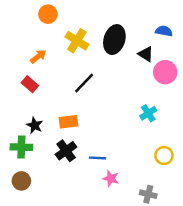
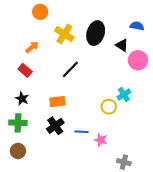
black star: (35, 125) -> (22, 99), moved
yellow circle: (164, 156) -> (109, 107), moved
pink star: (111, 178) -> (101, 140), moved

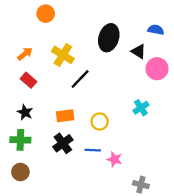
yellow cross: (64, 34) -> (63, 55), moved
orange arrow: (32, 47) -> (25, 54), moved
yellow circle: (109, 107) -> (100, 121), moved

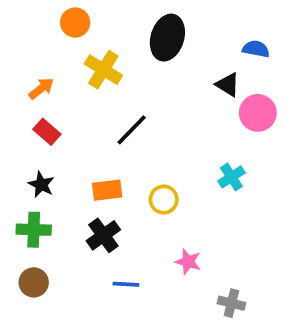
black ellipse: (109, 38) -> (167, 38), moved
yellow cross: (63, 55) -> (103, 70), moved
blue line: (93, 150) -> (126, 284), moved

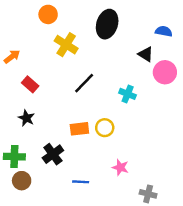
orange arrow: (41, 88) -> (12, 57), moved
cyan cross: (231, 177) -> (128, 94), moved, turned -35
orange rectangle: (107, 190) -> (79, 129), moved
green cross: (34, 230) -> (14, 157), moved
black cross: (103, 235) -> (53, 154), moved

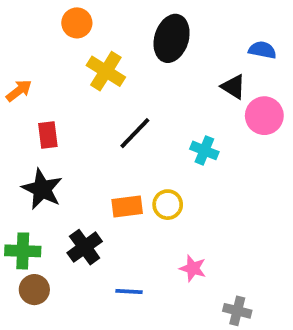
red rectangle: (30, 84) -> (48, 135), turned 42
black star: (26, 118) -> (42, 189), size x1.5

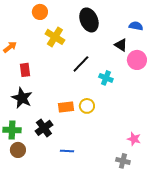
black ellipse: (172, 38) -> (89, 20), turned -40
black line: (135, 133) -> (81, 64), moved
pink star: (193, 268) -> (134, 139), moved

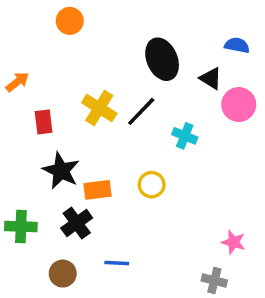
black ellipse: (89, 20) -> (162, 59), moved
yellow cross: (55, 37) -> (99, 108), moved
black star: (22, 98) -> (61, 171), moved
orange rectangle: (66, 107) -> (98, 190), moved
brown circle: (18, 150) -> (63, 274), moved

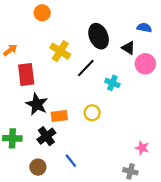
yellow cross: (99, 108) -> (60, 51), moved
red rectangle: (44, 122) -> (26, 74), size x1.5
blue line: (117, 263) -> (71, 161), turned 48

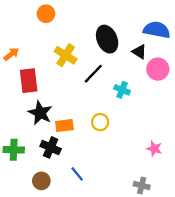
blue semicircle: (144, 28) -> (157, 30), size x1.6
black cross: (46, 136) -> (51, 147), turned -30
pink star: (142, 148) -> (154, 149), moved

